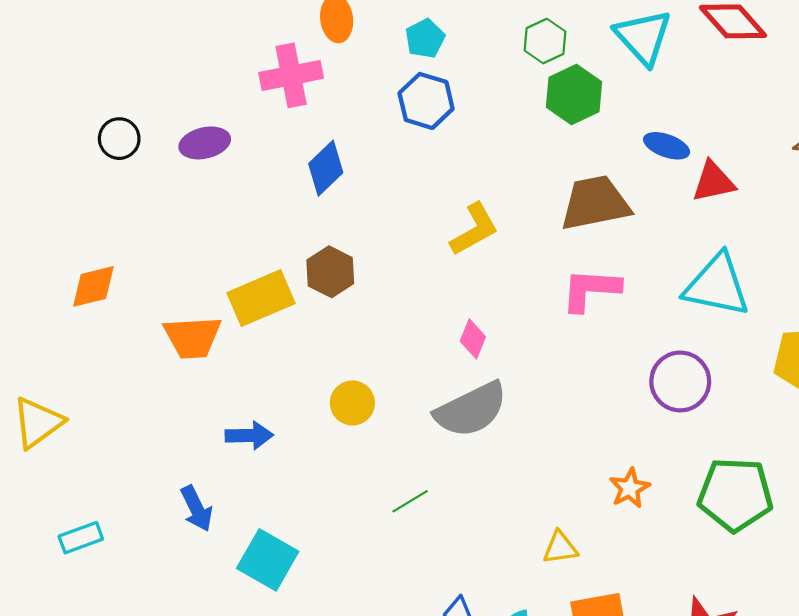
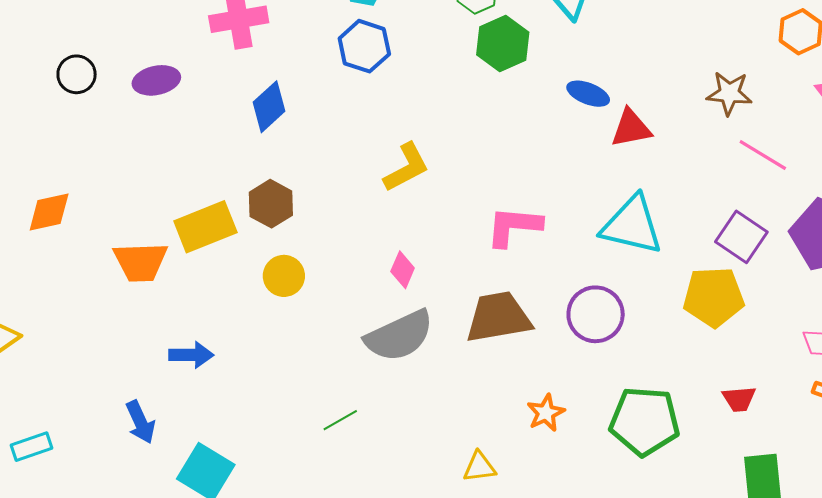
brown trapezoid: (595, 203) -> (498, 317), moved
yellow circle: (352, 403) -> (284, 276), moved

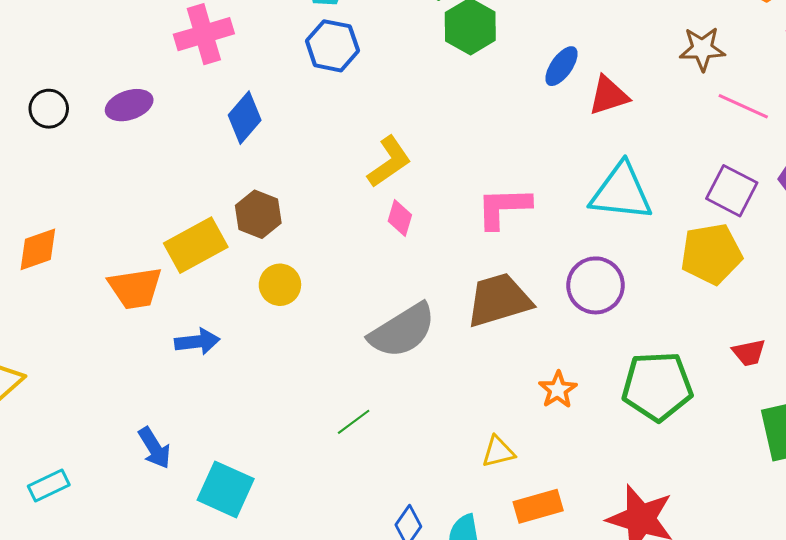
blue ellipse: (588, 94) -> (562, 66), turned -69
pink diamond: (403, 270) -> (400, 218), moved
blue arrow: (191, 355) -> (197, 342), moved

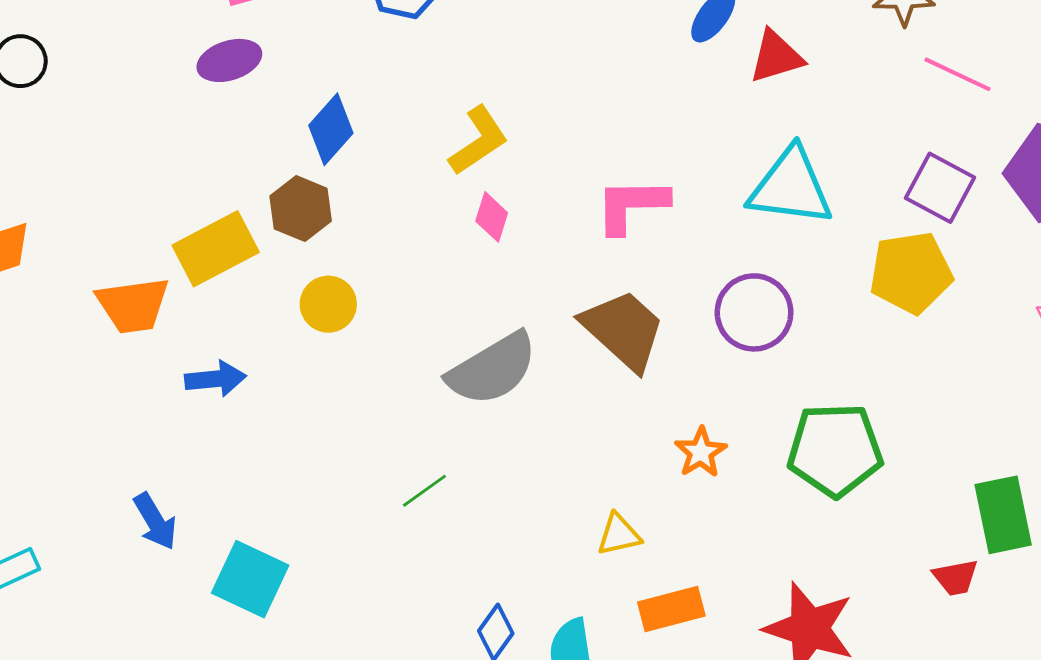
purple ellipse: (129, 105) -> (229, 60), moved
blue diamond: (245, 118) -> (331, 129), moved
brown trapezoid: (499, 300) -> (623, 330), turned 58
red trapezoid: (749, 353) -> (956, 577), moved

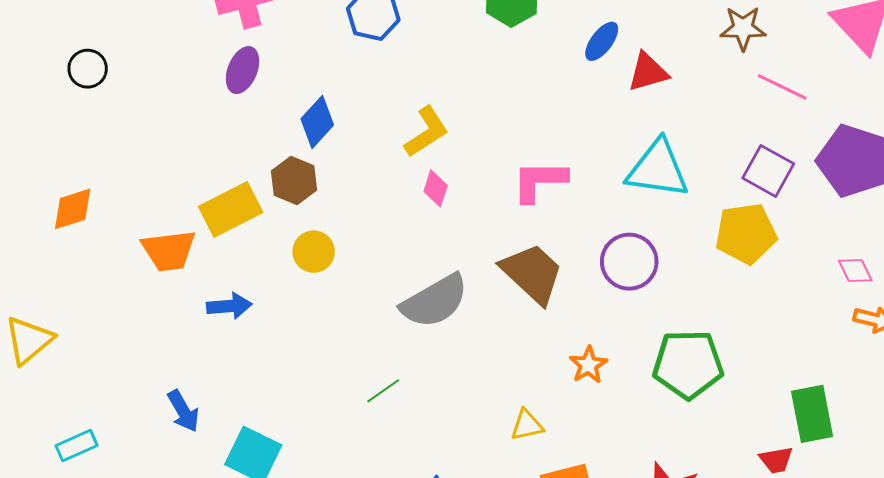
purple ellipse: (229, 60) -> (243, 70), turned -51

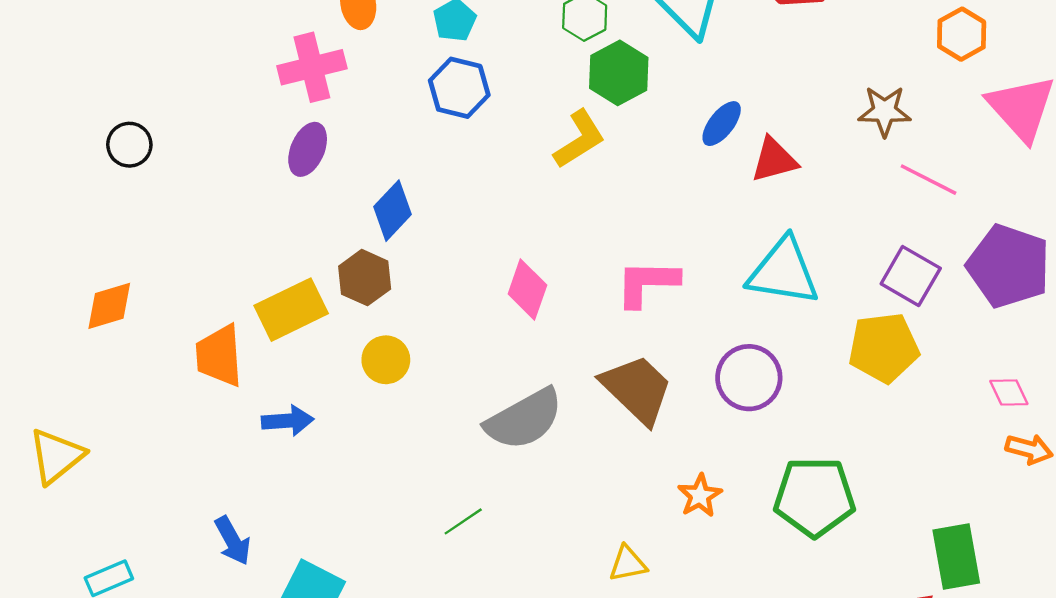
yellow L-shape: (426, 132) -> (579, 139), moved
pink diamond: (436, 188) -> (527, 290), size x1.4
orange trapezoid: (169, 251) -> (219, 356), turned 92

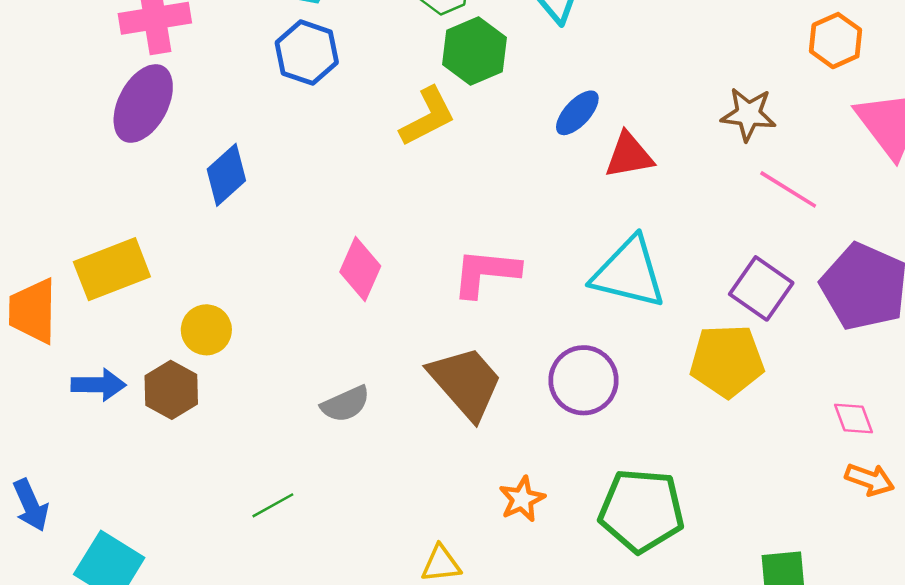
purple ellipse: (308, 149) -> (143, 103), size x1.4
brown hexagon: (365, 278) -> (171, 390), moved
gray semicircle: (524, 419) -> (345, 404), size x0.6

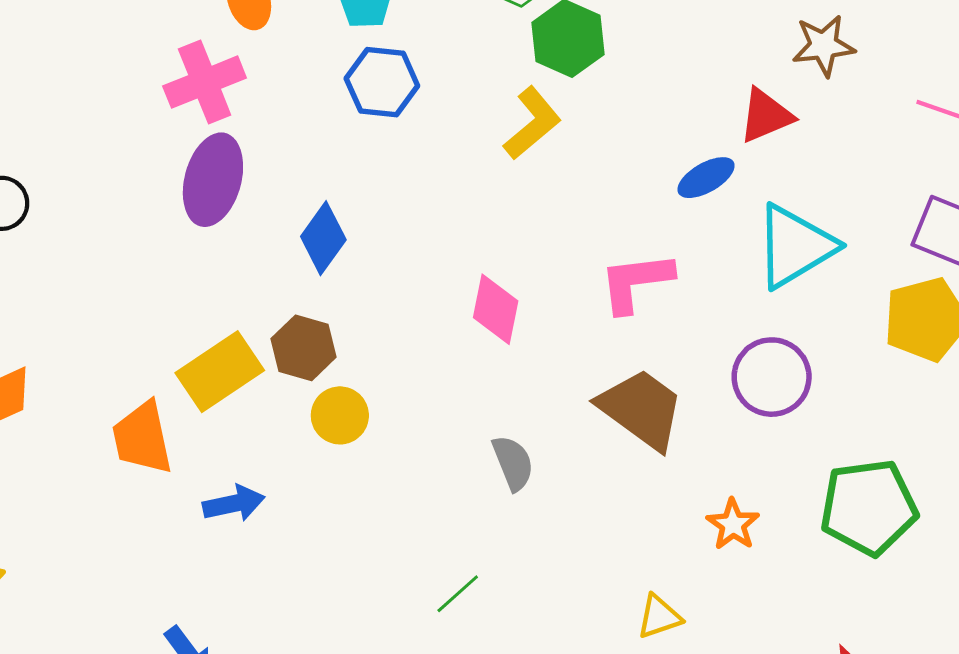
blue ellipse: (577, 113) -> (706, 178), moved, turned 30
brown star: (748, 114) -> (824, 46), moved
cyan triangle: (629, 273) -> (795, 246), turned -32
brown hexagon: (171, 390) -> (304, 348), moved
gray semicircle: (345, 404) -> (513, 463), turned -75

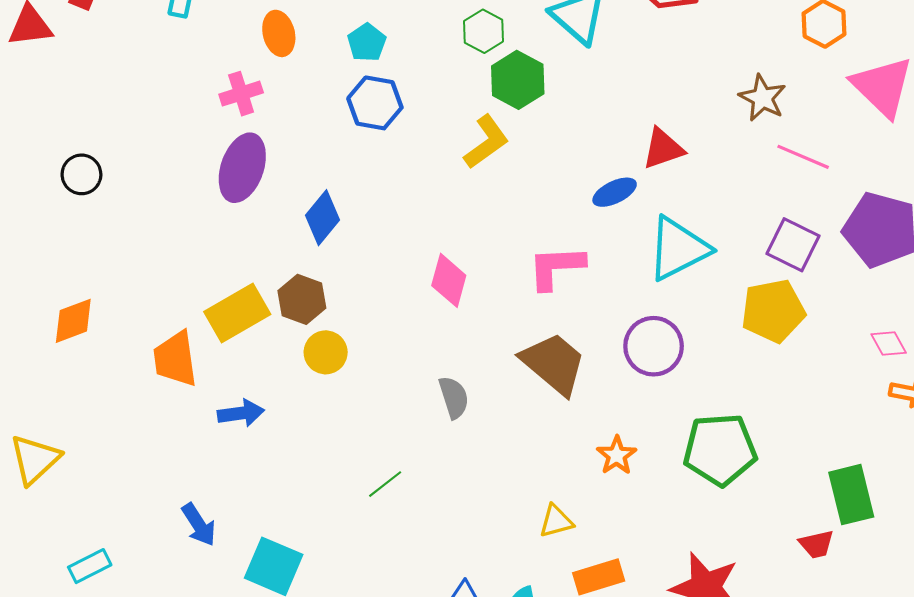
brown star: (824, 46) -> (762, 98), moved, turned 30
pink cross: (205, 82) -> (241, 94), size x0.7
green line: (458, 594) -> (385, 484), moved

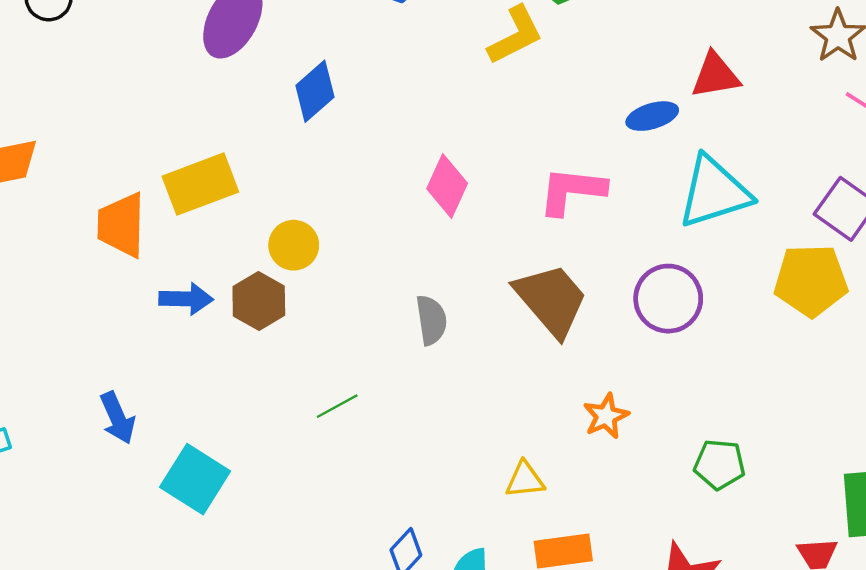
brown hexagon: (302, 299) -> (259, 301), moved
green pentagon: (720, 450) -> (719, 464), moved, size x0.6

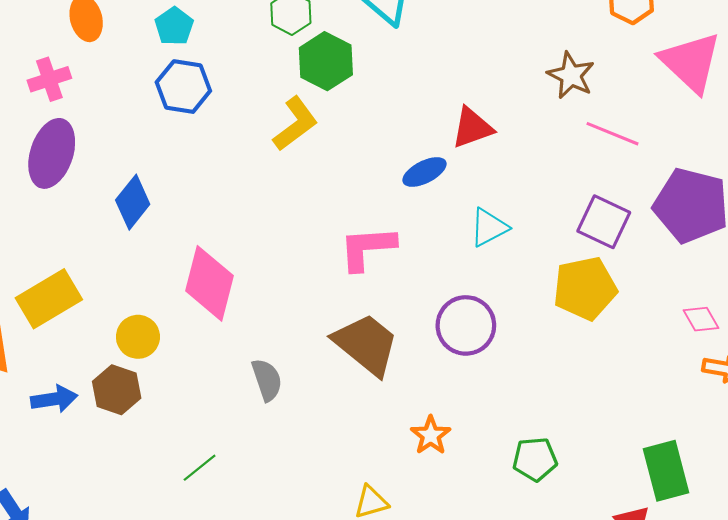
pink diamond: (447, 186) -> (209, 283), moved, size x1.4
cyan triangle: (714, 192) -> (489, 227), size x0.6

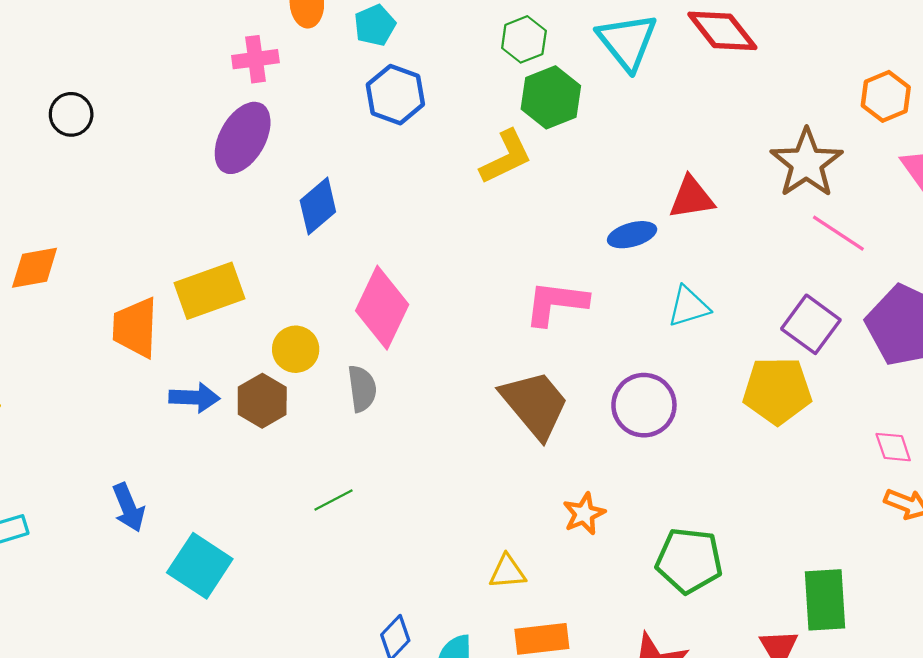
cyan pentagon: (174, 26) -> (375, 25), moved
brown star: (571, 75) -> (807, 163), size x1.4
gray semicircle: (267, 380) -> (362, 389), moved
green pentagon: (535, 459) -> (689, 561), size x1.4

